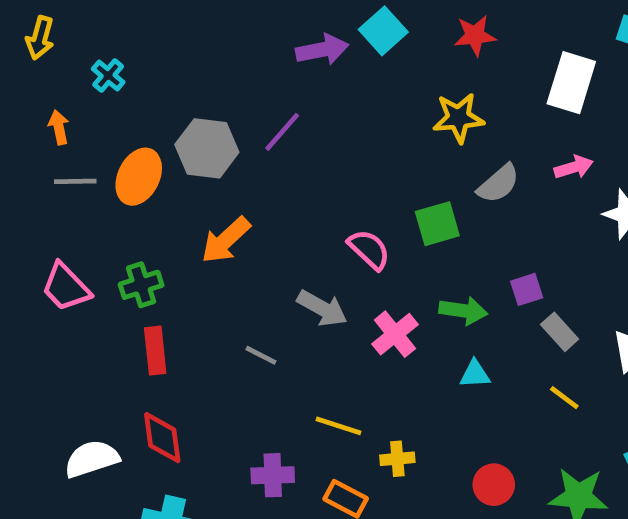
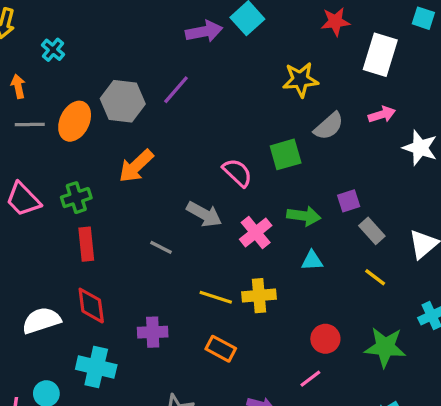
red star: (475, 36) -> (335, 22), moved
yellow cross: (397, 459) -> (259, 296), moved, size x1.4
purple cross: (273, 475) -> (153, 332), moved

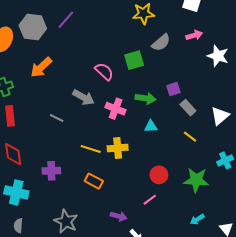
pink cross: (256, 232) -> (116, 109), turned -30

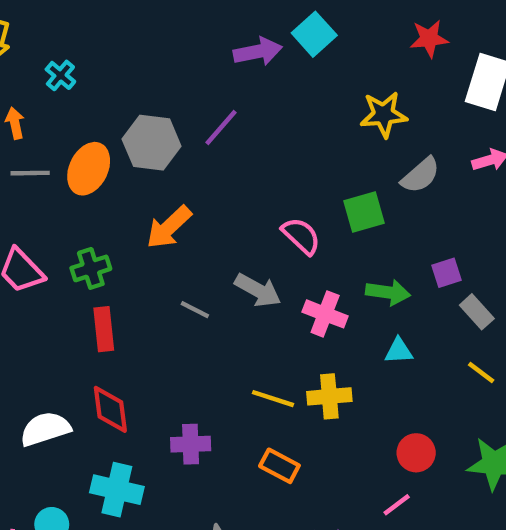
gray line: (57, 118) -> (195, 310), moved

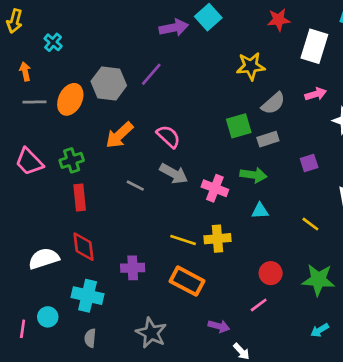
pink semicircle: (301, 236) -> (168, 136), moved
purple square: (446, 273) -> (309, 163), moved
gray rectangle: (477, 312) -> (268, 139), moved, turned -66
orange rectangle: (279, 466) -> (187, 281), size x1.4

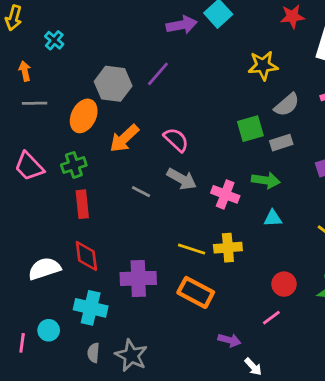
orange ellipse: (70, 99) -> (84, 116), moved
purple cross: (133, 268) -> (138, 278), size x1.4
gray star: (151, 333) -> (131, 355), moved

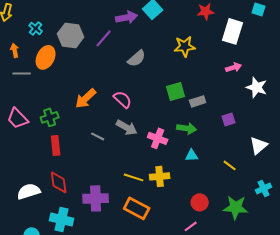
purple line: (158, 74) -> (104, 38), moved
gray hexagon: (113, 84) -> (71, 35), moved
gray semicircle: (287, 105) -> (137, 58), moved
orange ellipse: (84, 116) -> (46, 57), moved

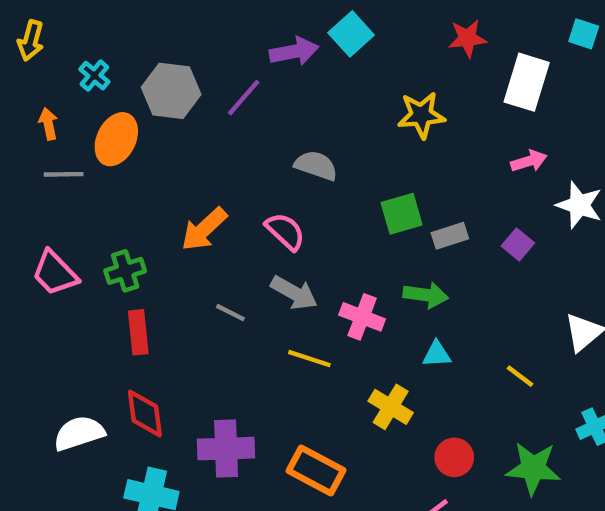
gray semicircle: (137, 58) -> (316, 166), moved, turned -120
purple square: (229, 119) -> (518, 245), moved, turned -32
yellow cross: (160, 176) -> (391, 407), moved, turned 36
yellow line: (134, 177) -> (309, 359), moved

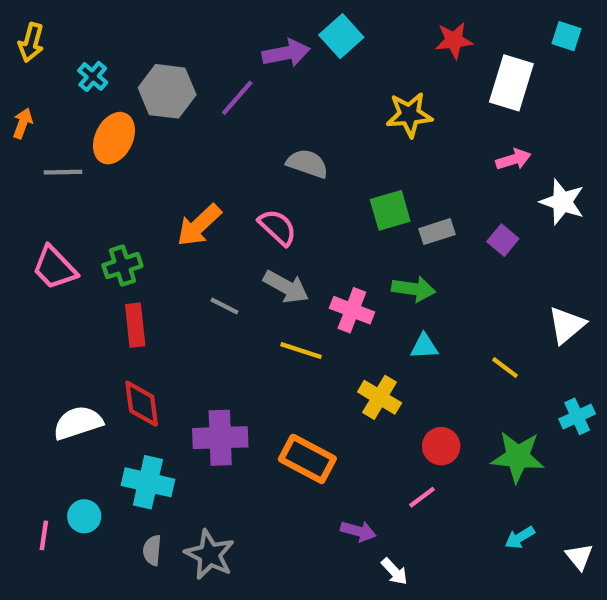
orange arrow: (48, 124) -> (23, 123), moved, turned 32

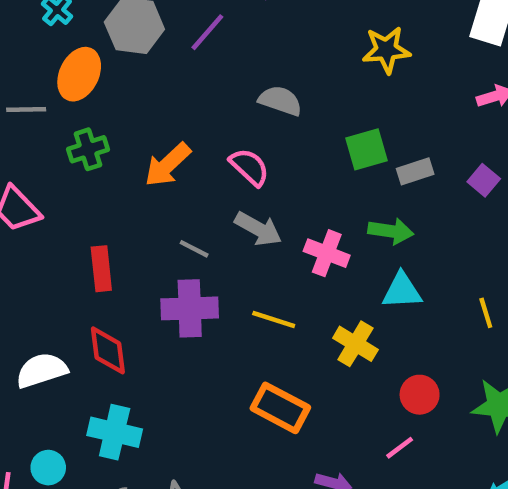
green cross: (122, 266) -> (88, 149), moved
cyan triangle: (424, 346) -> (402, 291), size x1.4
yellow line: (301, 351) -> (274, 319), moved
yellow line: (505, 368) -> (486, 313), turned 36
purple cross: (220, 438) -> (190, 308), moved

